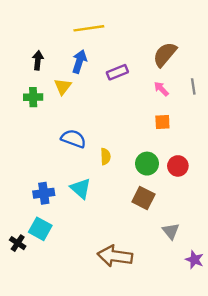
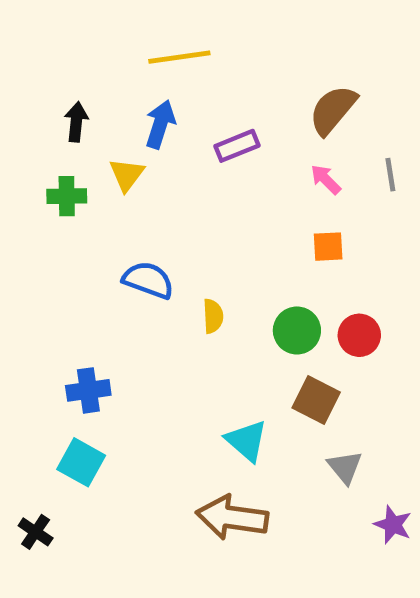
cyan triangle: (81, 188) -> (247, 441), moved
brown square: (143, 198) -> (316, 400), moved
black cross: (18, 243) -> (36, 532), moved

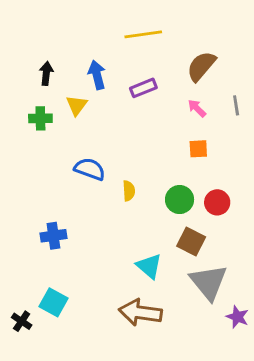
yellow line: (179, 57) -> (143, 34), moved
blue arrow: (160, 124) -> (97, 75), turned -32
cyan square: (81, 462) -> (53, 302), moved
gray triangle: (345, 467) -> (208, 282), size x1.8

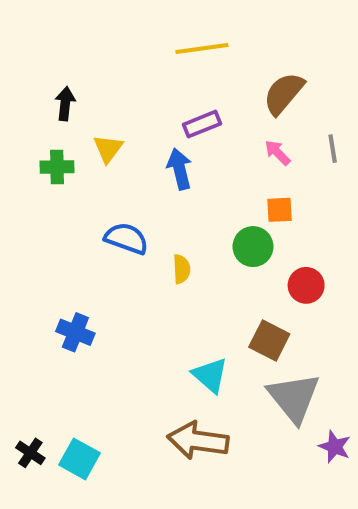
blue arrow: (97, 75) -> (180, 169), moved
green circle: (180, 200) -> (253, 247), moved
blue cross: (53, 236) -> (75, 332), turned 30
cyan square: (53, 302) -> (79, 459), moved

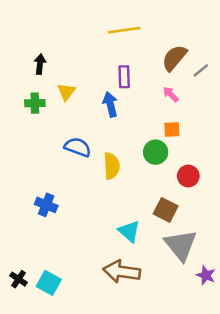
purple rectangle: (202, 124) -> (124, 77), turned -70
gray line: (333, 149) -> (201, 70), moved, turned 60
yellow semicircle: (182, 269) -> (112, 166), size x1.5

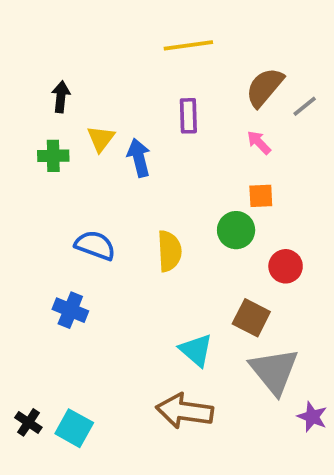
blue arrow: (110, 104) -> (139, 158), moved
blue semicircle: (78, 147) -> (95, 245), moved

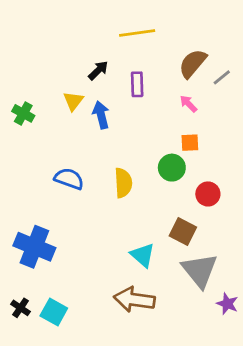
black arrow: (61, 97) -> (98, 70), moved, turned 40
green cross: (53, 156) -> (23, 113), moved, turned 30
blue cross: (70, 310) -> (34, 247), moved, size x1.6

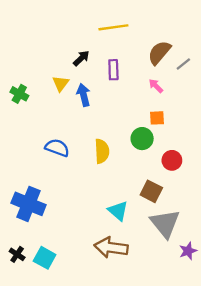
purple star: (227, 304) -> (188, 251), turned 30

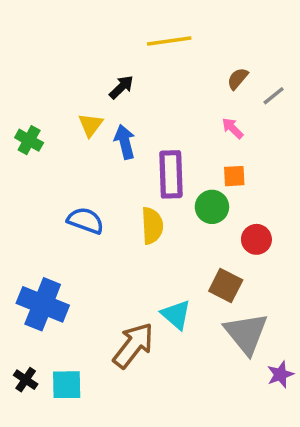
brown semicircle: (159, 53) -> (238, 79), size x0.6
purple rectangle: (113, 70) -> (171, 174), moved, size x1.5
brown arrow: (111, 248) -> (133, 345), moved, turned 120
cyan square: (45, 258) -> (67, 385), turned -30

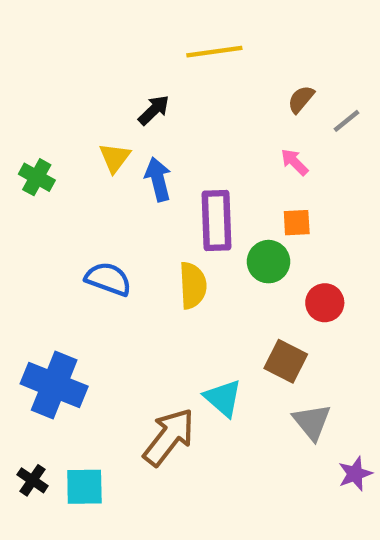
gray triangle: (246, 333) -> (312, 422), size x0.7

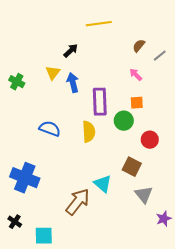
cyan square: (84, 487) -> (44, 236), moved

